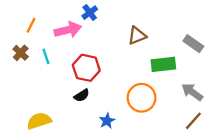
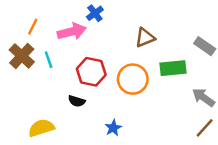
brown cross: (21, 53) -> (22, 56), size x1.5
black semicircle: (82, 95) -> (77, 101), moved, turned 49
orange circle: (142, 98) -> (133, 79), moved

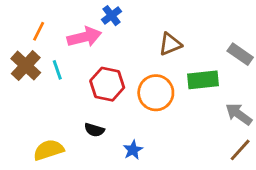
black semicircle: (77, 101) -> (94, 130), moved

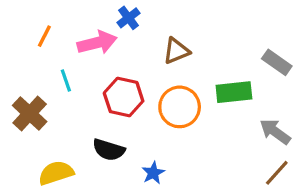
brown triangle: (170, 44) -> (176, 51), moved
brown cross: (26, 66) -> (30, 114), moved
black semicircle: (94, 130) -> (109, 150), size x1.4

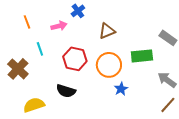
orange line: (44, 36) -> (27, 22), turned -48
pink arrow: (97, 43) -> (59, 26), size x0.7
blue star: (153, 173) -> (121, 89), moved

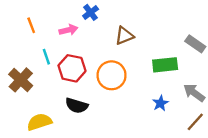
red hexagon: (75, 59) -> (72, 68), moved
orange circle: (109, 65) -> (112, 75), moved
blue star: (121, 89) -> (160, 103), moved

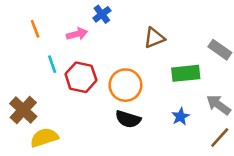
brown triangle: (124, 36) -> (154, 38), moved
brown cross: (21, 80) -> (23, 110), moved
black semicircle: (77, 106) -> (128, 119), moved

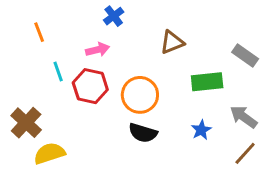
pink arrow: (77, 34) -> (98, 50), moved

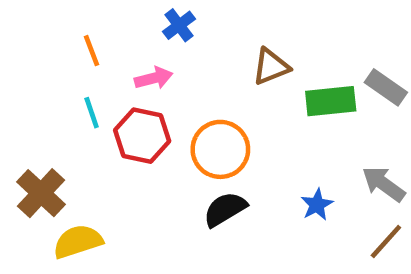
orange line: (39, 32) -> (92, 51), moved
green rectangle: (207, 82) -> (331, 101), moved
black semicircle: (143, 133) -> (225, 209), turned 132

